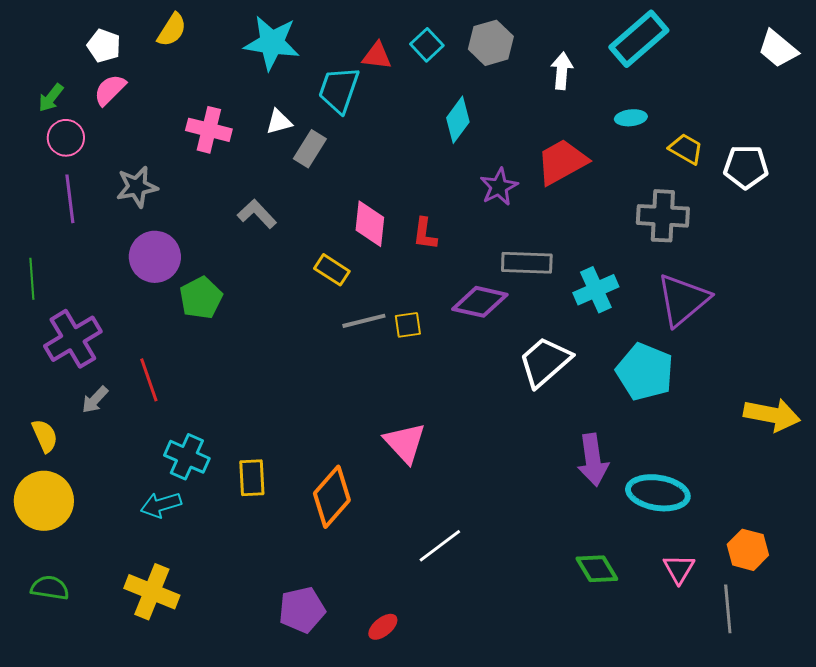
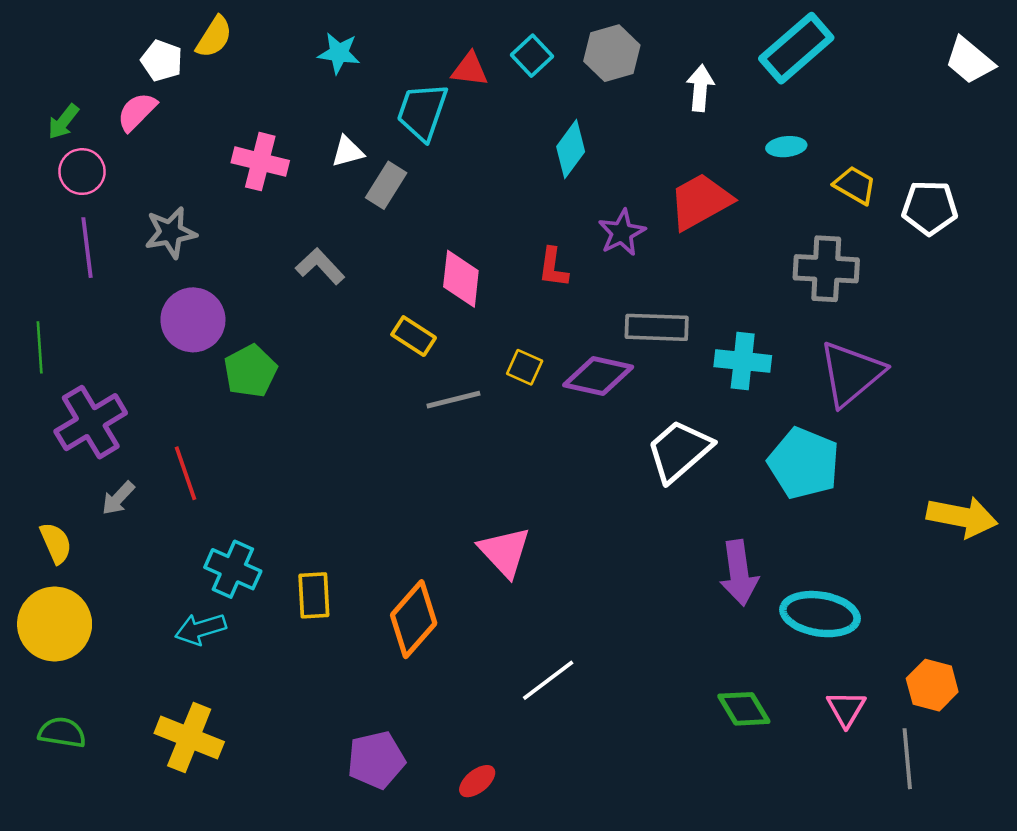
cyan star: (272, 43) -> (339, 53), size x0.6
white pentagon: (104, 46) -> (162, 61), moved
red L-shape: (425, 234) -> (553, 268), moved
cyan cross: (596, 290) -> (743, 361), turned 30
yellow square: (408, 325) -> (525, 367), moved, turned 32

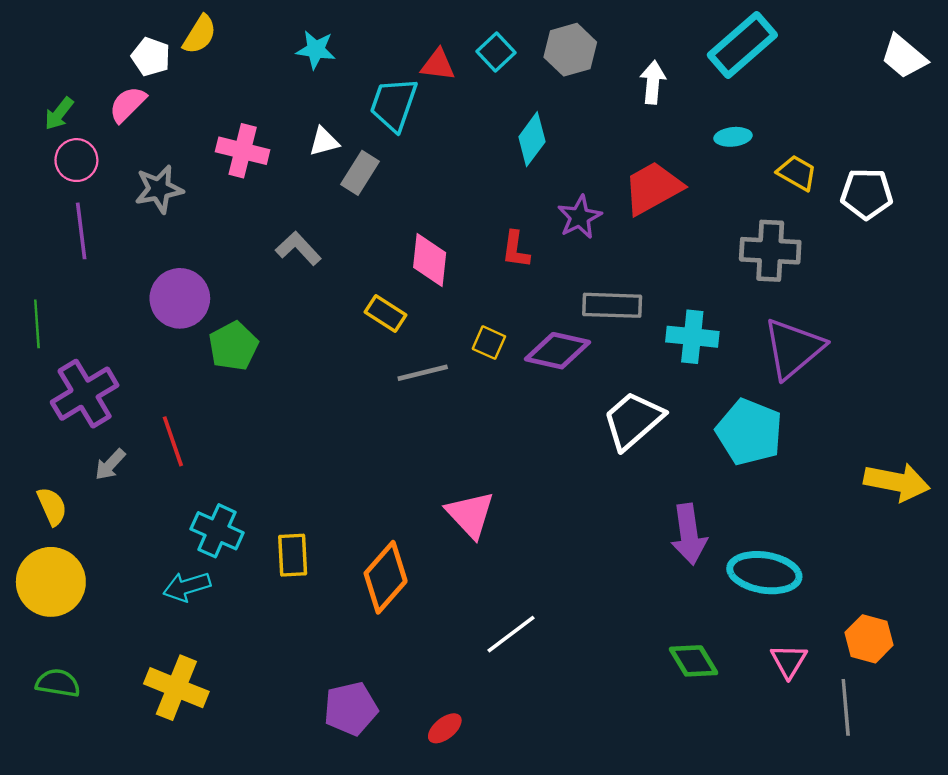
gray star: (171, 233) -> (159, 189), moved

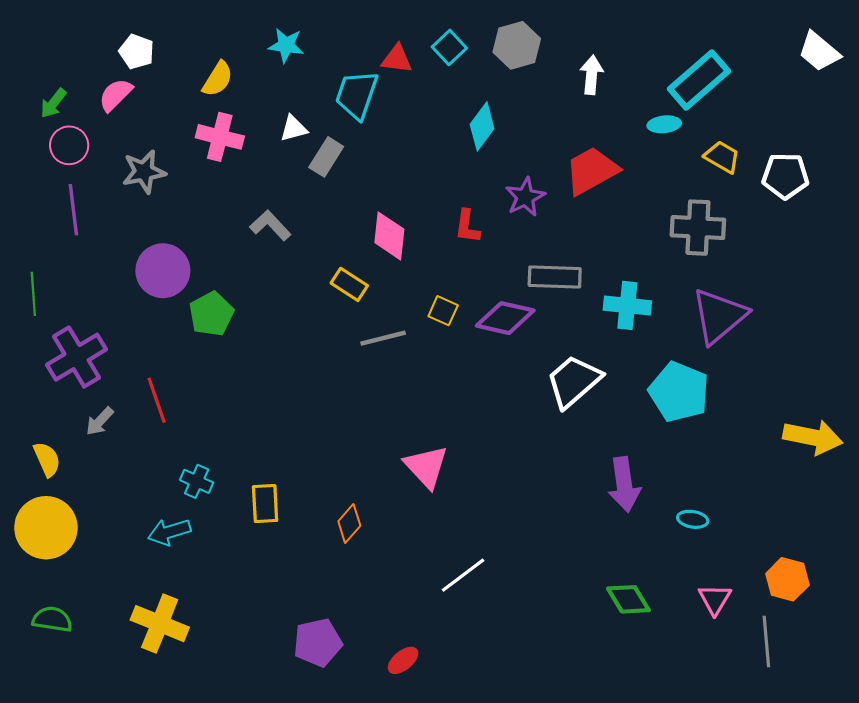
yellow semicircle: (200, 35) -> (218, 79), moved
cyan rectangle: (742, 45) -> (699, 80), moved
cyan cross: (217, 531) -> (197, 481), size x0.7
cyan ellipse: (764, 573) -> (693, 519), size x0.5
orange diamond: (386, 577) -> (349, 523), size x0.6

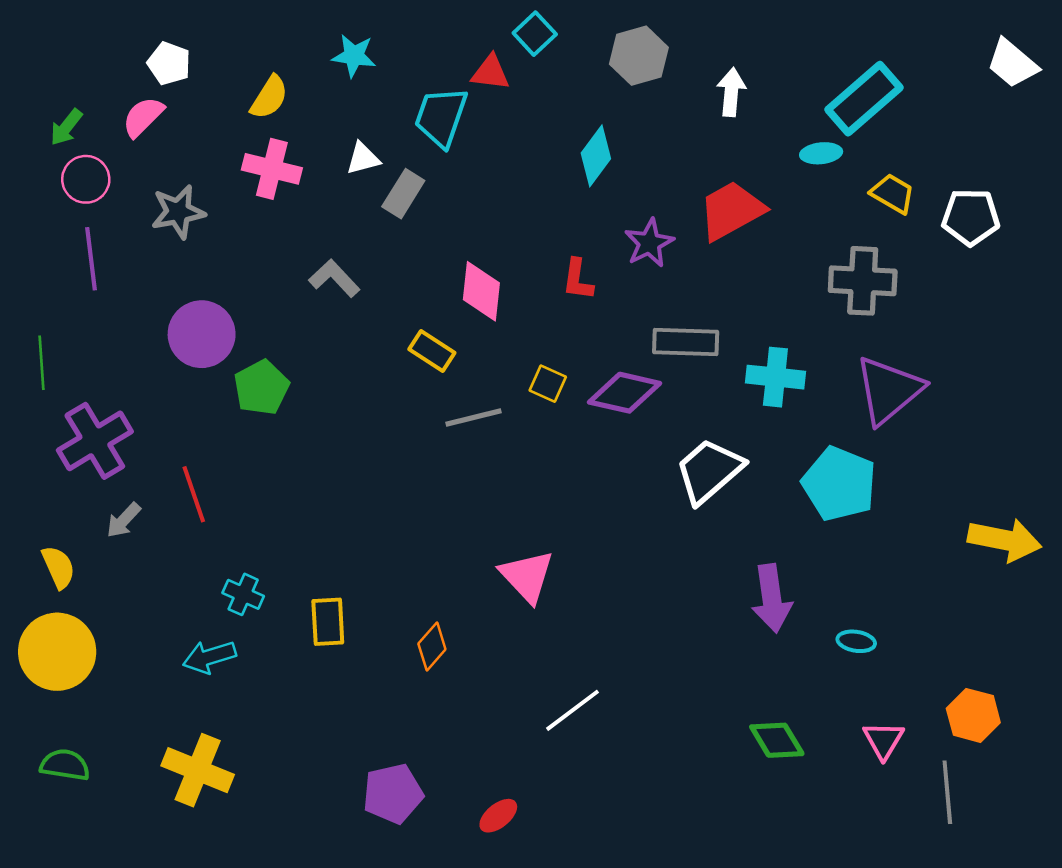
cyan square: (449, 47) -> (535, 34), moved

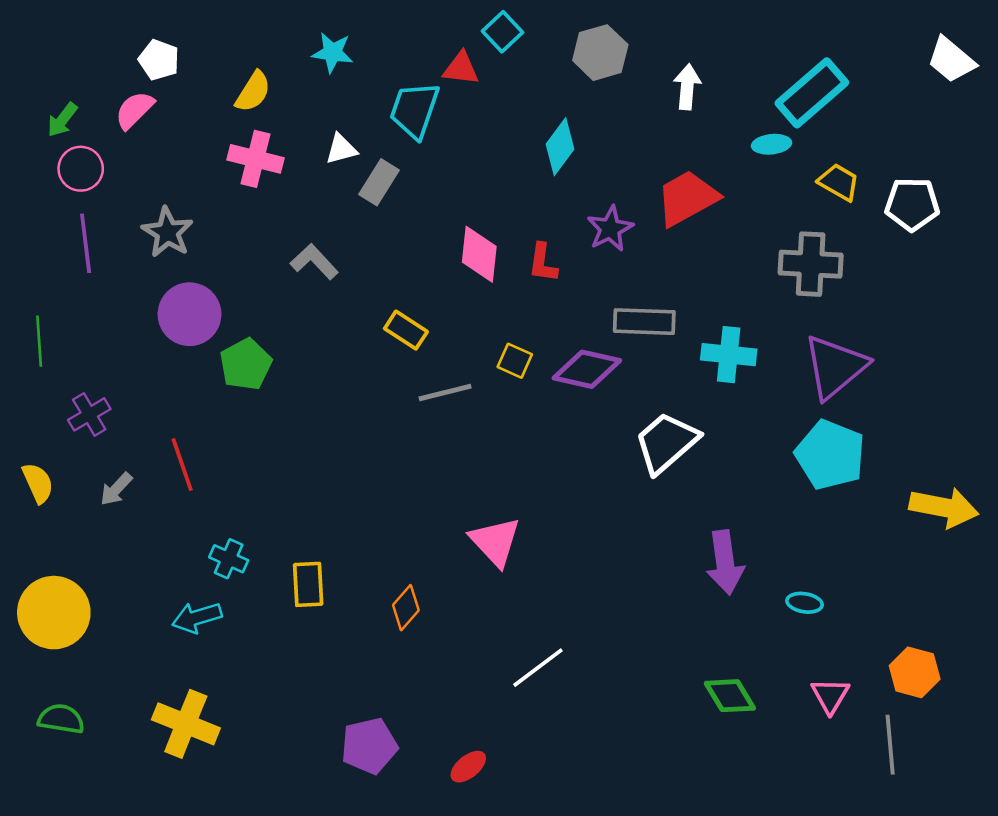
gray star: (178, 212) -> (167, 232), moved, turned -30
pink diamond: (481, 291) -> (479, 254), moved
purple cross: (95, 441) -> (89, 414), size x0.6
cyan pentagon: (839, 484) -> (830, 455), moved
yellow semicircle: (58, 567) -> (38, 483), moved

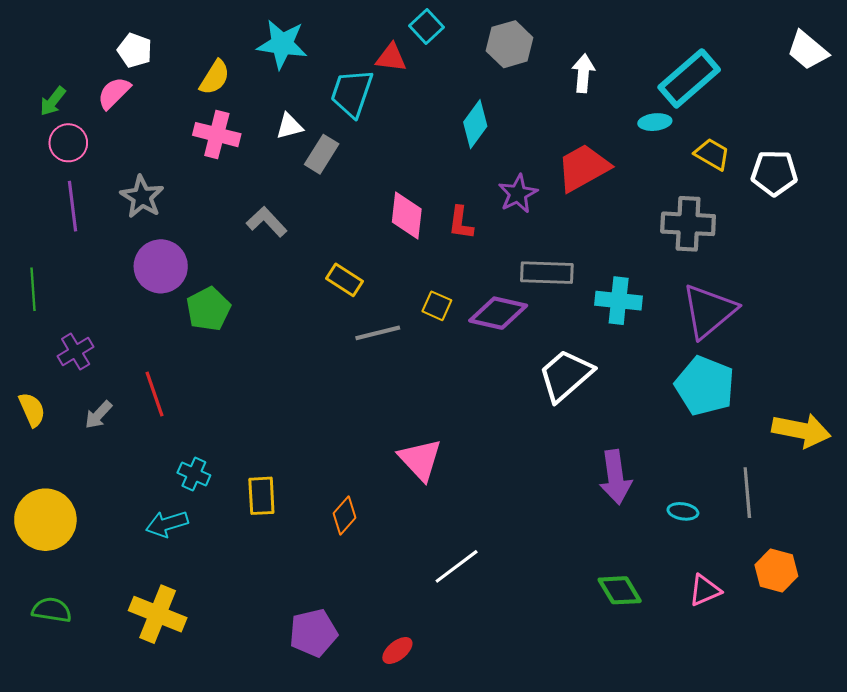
cyan star: (333, 53) -> (282, 44), size x1.4
pink triangle: (830, 696) -> (705, 590), turned 36
gray line: (890, 745) -> (747, 493), moved

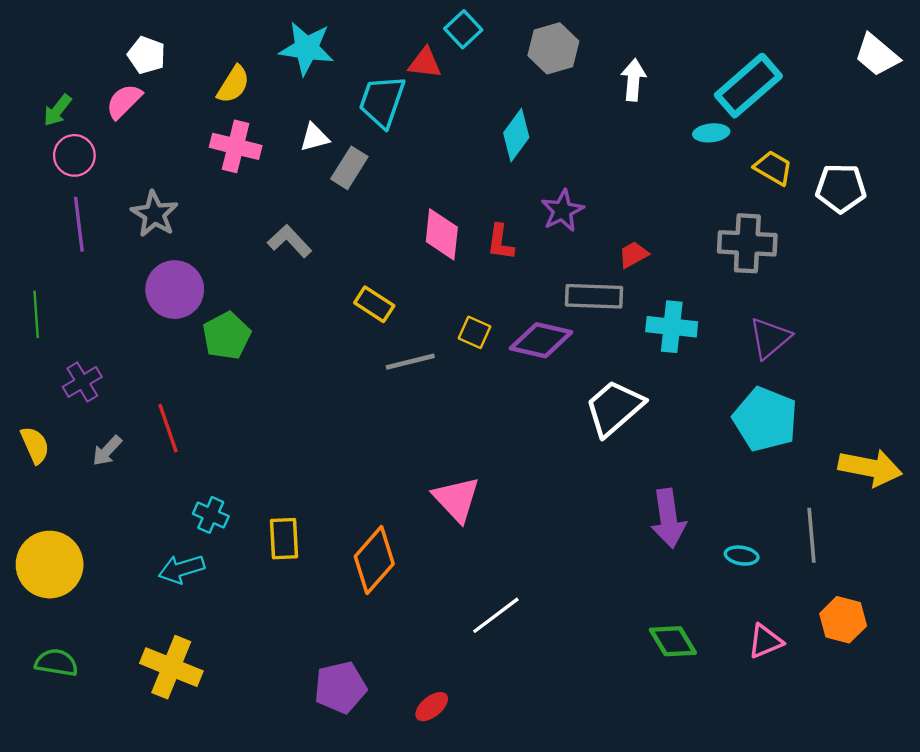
red trapezoid: (583, 168) -> (633, 255), moved, size x0.5
purple triangle: (709, 311) -> (770, 338), size x0.7
orange diamond: (344, 516) -> (374, 560), size x1.6

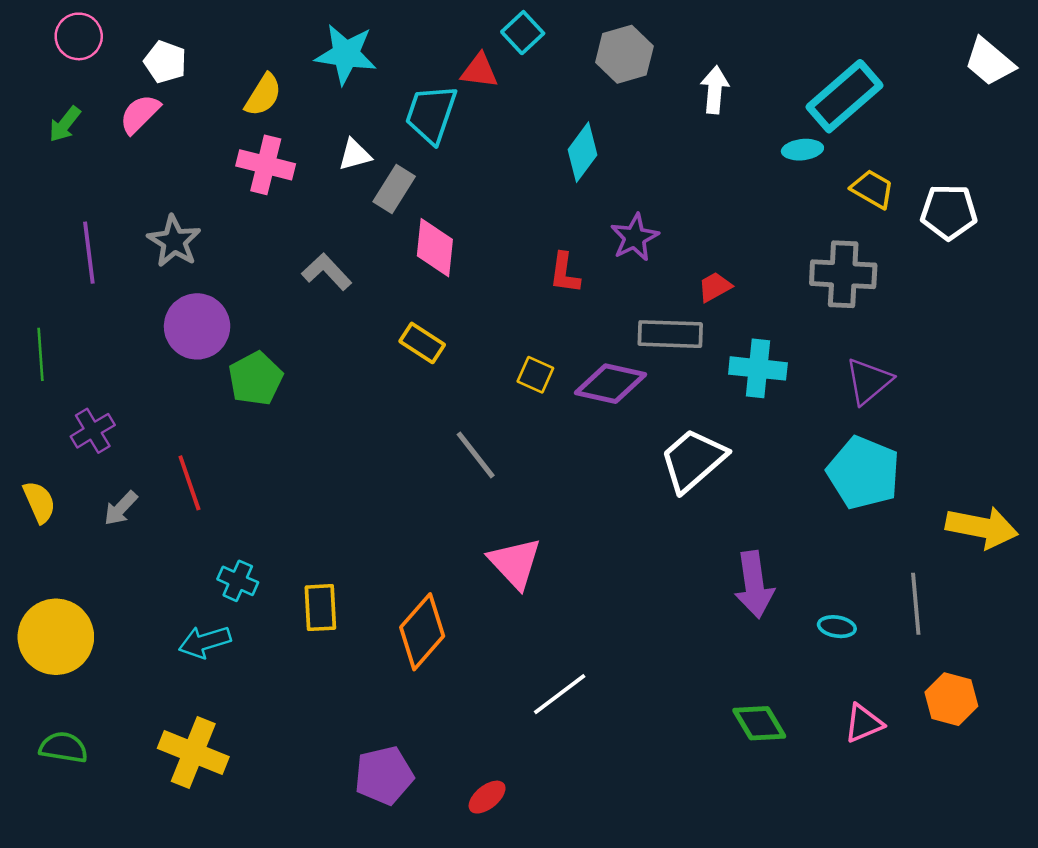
pink circle: (74, 155) -> (79, 36), moved
pink diamond: (442, 234) -> (435, 248), moved
gray line: (410, 362) -> (476, 455), moved, turned 66

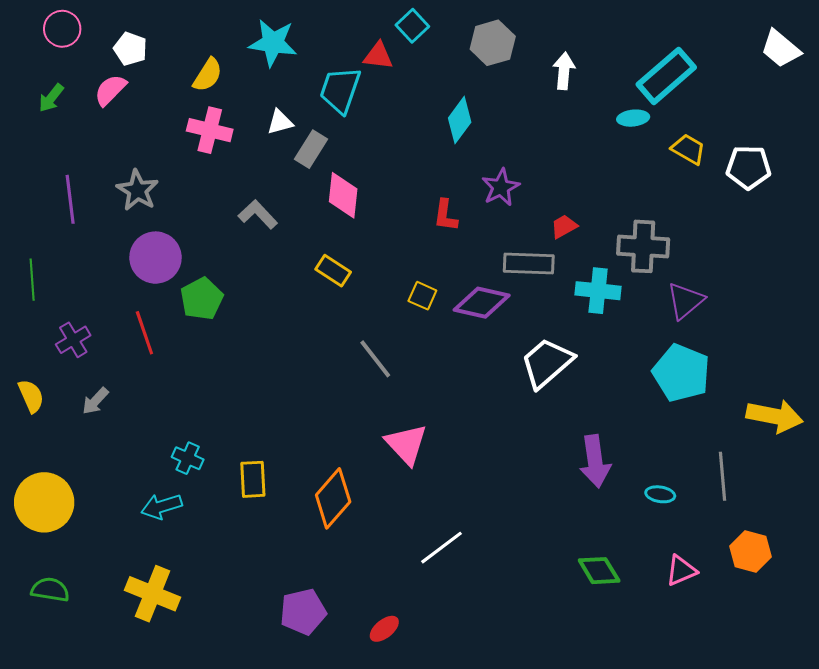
gray cross: (843, 274) -> (643, 246), moved
red line: (189, 483) -> (144, 333), moved

